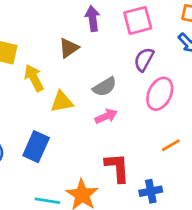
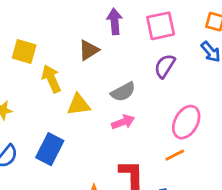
pink ellipse: (160, 94) -> (186, 122), moved
orange line: (171, 145) -> (175, 155), moved

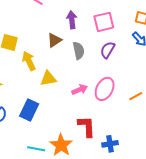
gray semicircle: (123, 92) -> (79, 51), moved, turned -72
pink ellipse: (186, 122) -> (105, 89), moved
orange line: (175, 155) -> (136, 96), moved

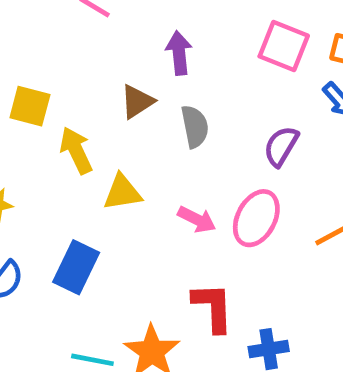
pink square: (104, 22) -> (284, 46), moved, turned 35
purple semicircle: (108, 50) -> (281, 146), moved
pink arrow: (80, 90) -> (197, 219), turned 49

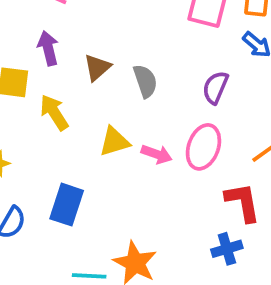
purple arrow: (179, 53) -> (48, 48), moved
yellow triangle: (122, 192) -> (114, 142), moved
red L-shape: (213, 307) -> (243, 202), moved

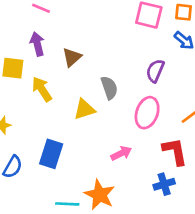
gray semicircle: (145, 81) -> (109, 88), moved
pink arrow: (157, 154) -> (121, 153), moved, turned -45

